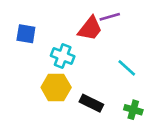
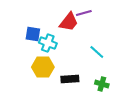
blue square: (26, 34) -> (33, 34), moved
black rectangle: (91, 103) -> (70, 79), turned -30

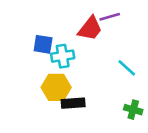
cyan cross: (48, 43) -> (63, 56), turned -30
black rectangle: (70, 79) -> (73, 103), moved

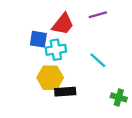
red trapezoid: (90, 29) -> (63, 24), moved
cyan line: (127, 68) -> (98, 60), moved

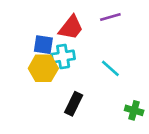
yellow hexagon: (50, 78) -> (43, 68), moved
black rectangle: (65, 92) -> (74, 104), turned -60

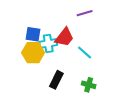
red trapezoid: (71, 28) -> (64, 37), moved
green cross: (134, 110) -> (89, 85), moved

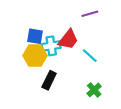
black rectangle: (56, 80) -> (49, 80), moved
green cross: (89, 85) -> (94, 90), turned 32

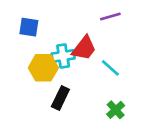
blue square: (35, 36) -> (29, 27), moved

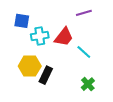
cyan cross: (63, 56) -> (40, 36), moved
yellow hexagon: (43, 68) -> (30, 66), moved

